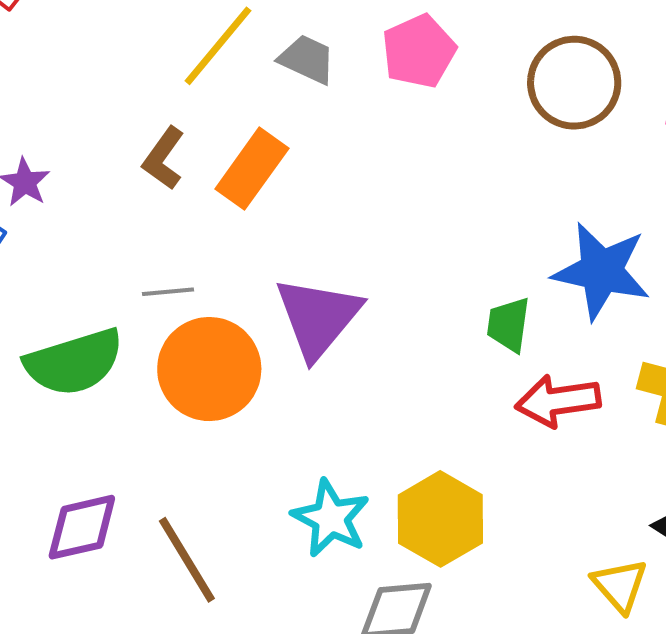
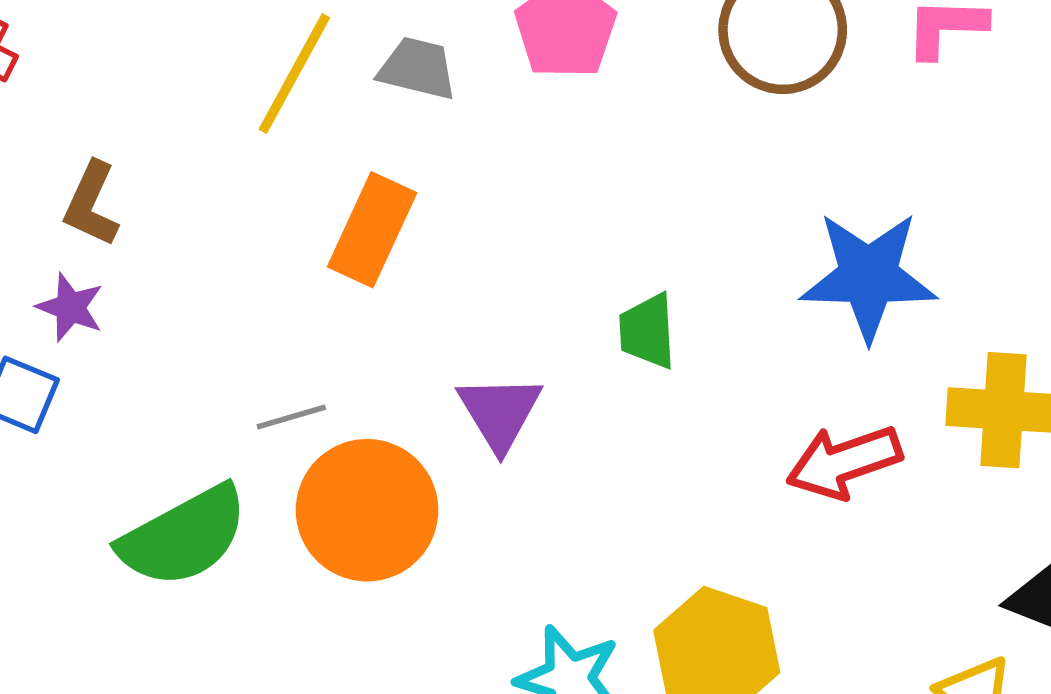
brown L-shape: (164, 158) -> (91, 204), moved
purple triangle: (318, 317) -> (500, 412), size x0.7
green trapezoid: (508, 325) -> (647, 331), moved

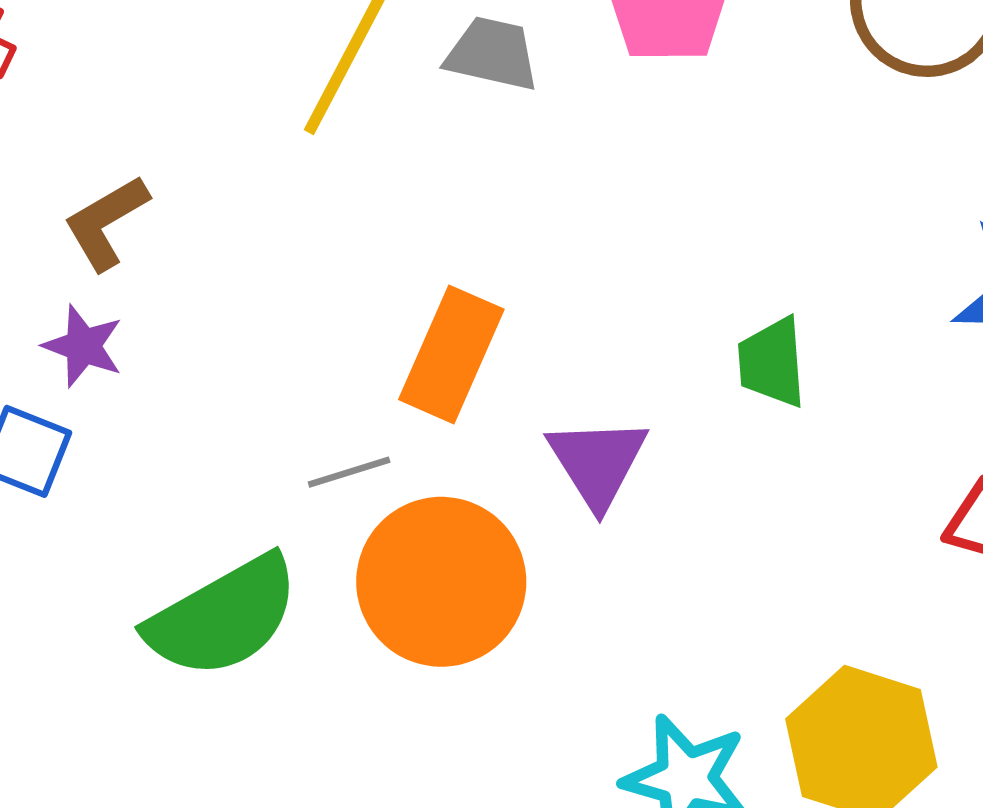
brown L-shape: (91, 204) -> (106, 222), turned 36
orange rectangle: (372, 230) -> (451, 354), moved

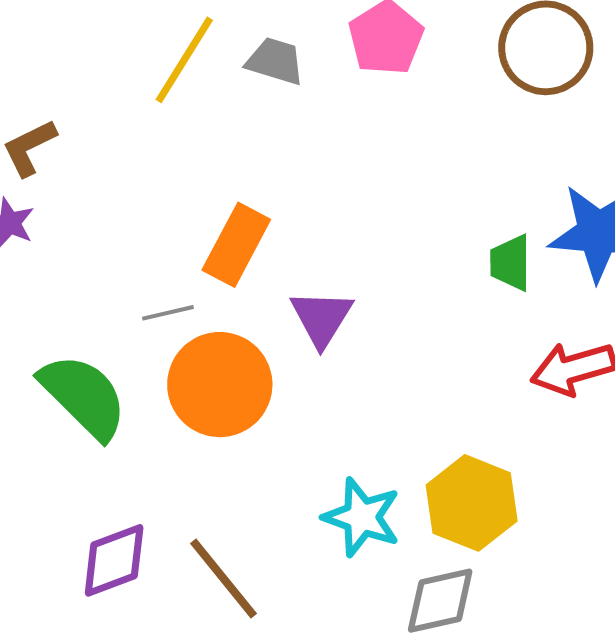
green trapezoid: (772, 362) -> (510, 263), moved
green semicircle: (223, 617) -> (84, 396), turned -110

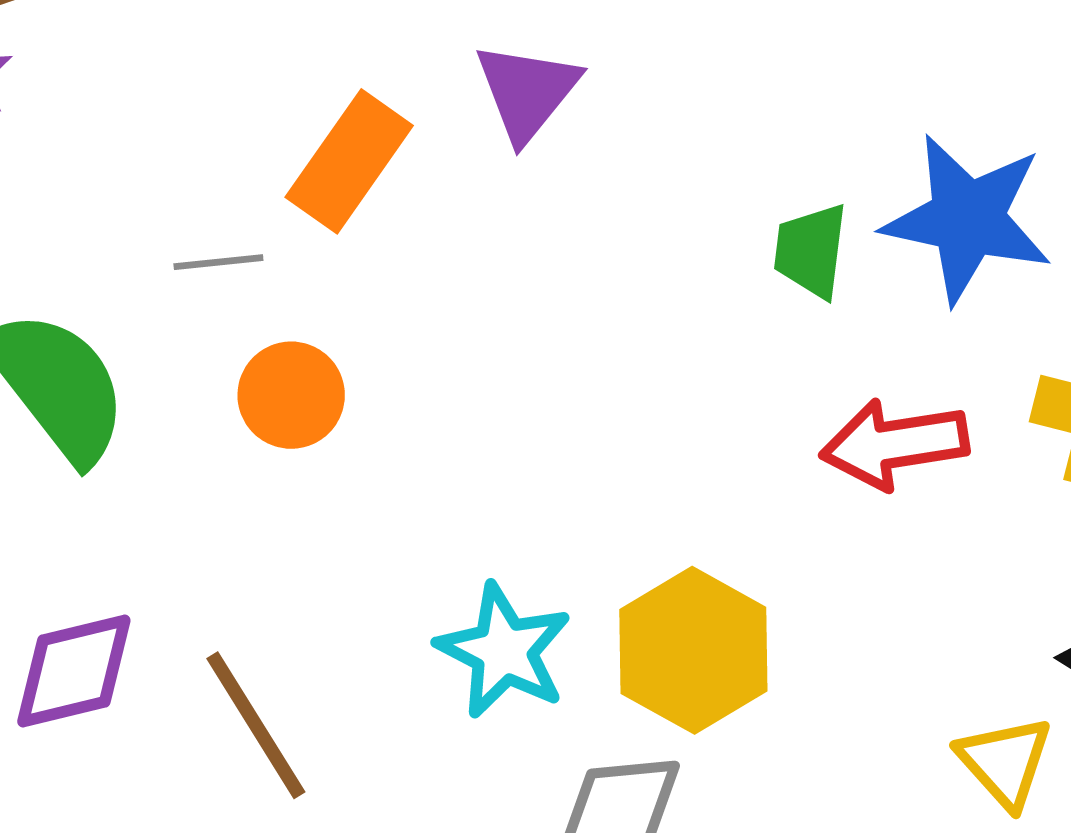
purple triangle: (322, 318) -> (527, 92), moved
orange circle: (220, 385) -> (291, 395), size x0.6

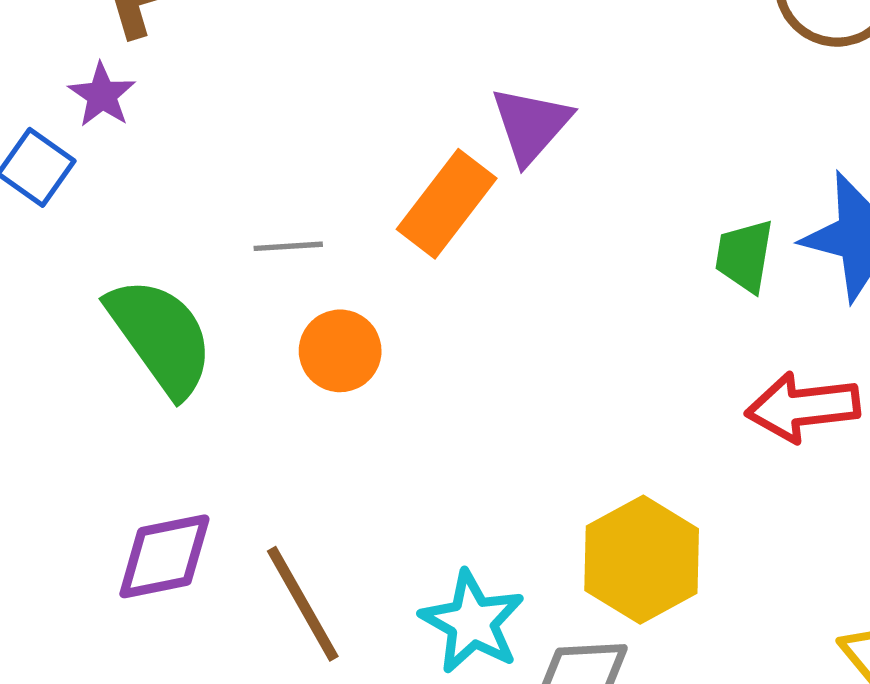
orange rectangle: (349, 161) -> (447, 204), moved
cyan star: (504, 651) -> (472, 622), moved

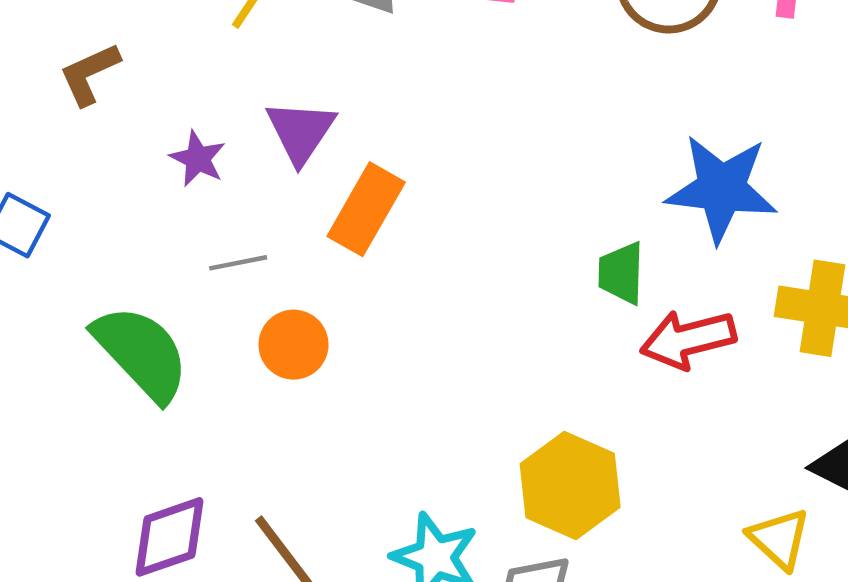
purple star: (102, 95) -> (198, 159), moved
purple triangle: (531, 125) -> (301, 132), moved
green trapezoid: (744, 256) -> (621, 273), moved

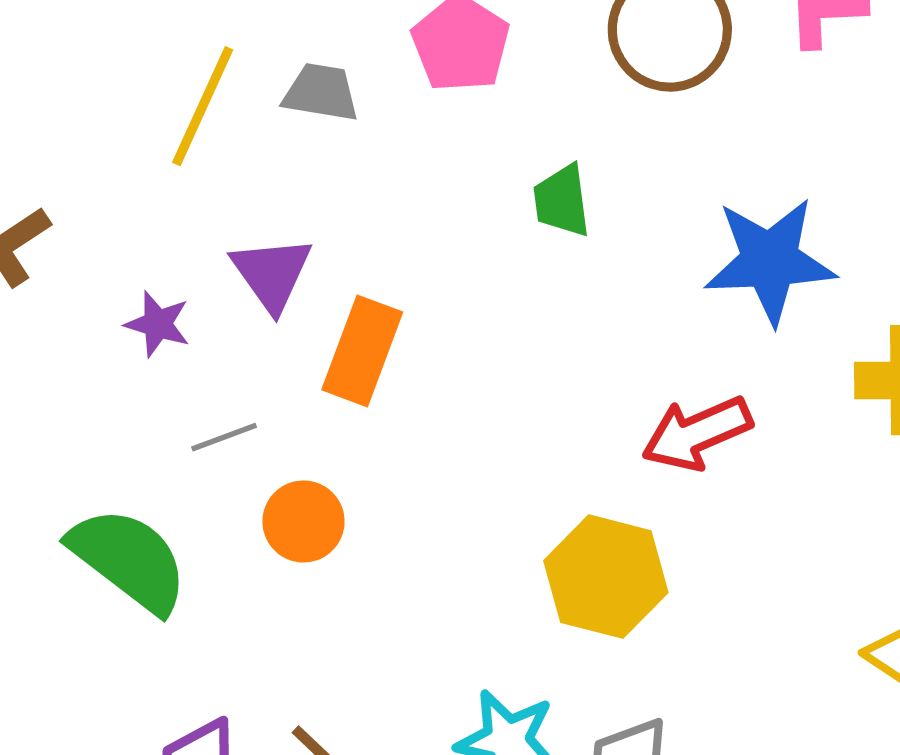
green trapezoid: (621, 273) -> (562, 201), moved
red arrow: (688, 339) -> (697, 433), moved
yellow hexagon: (570, 485) -> (606, 577), moved

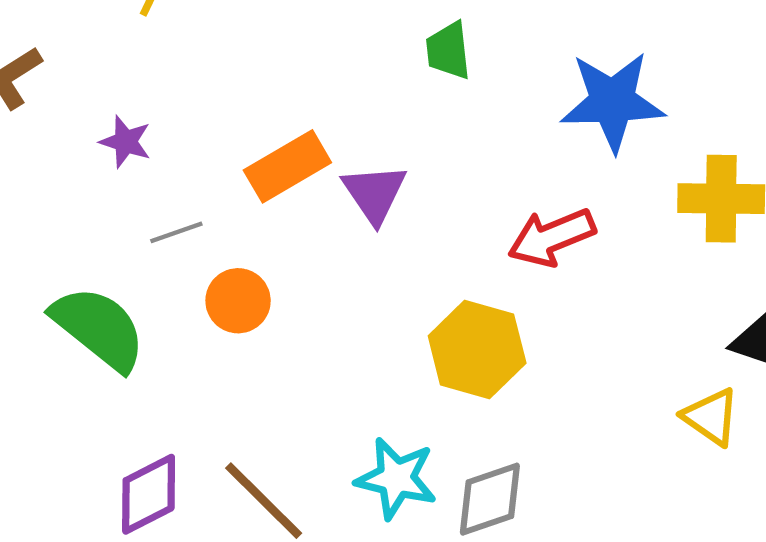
purple triangle: (272, 274) -> (375, 193), moved
orange rectangle: (362, 351) -> (287, 166), turned 38

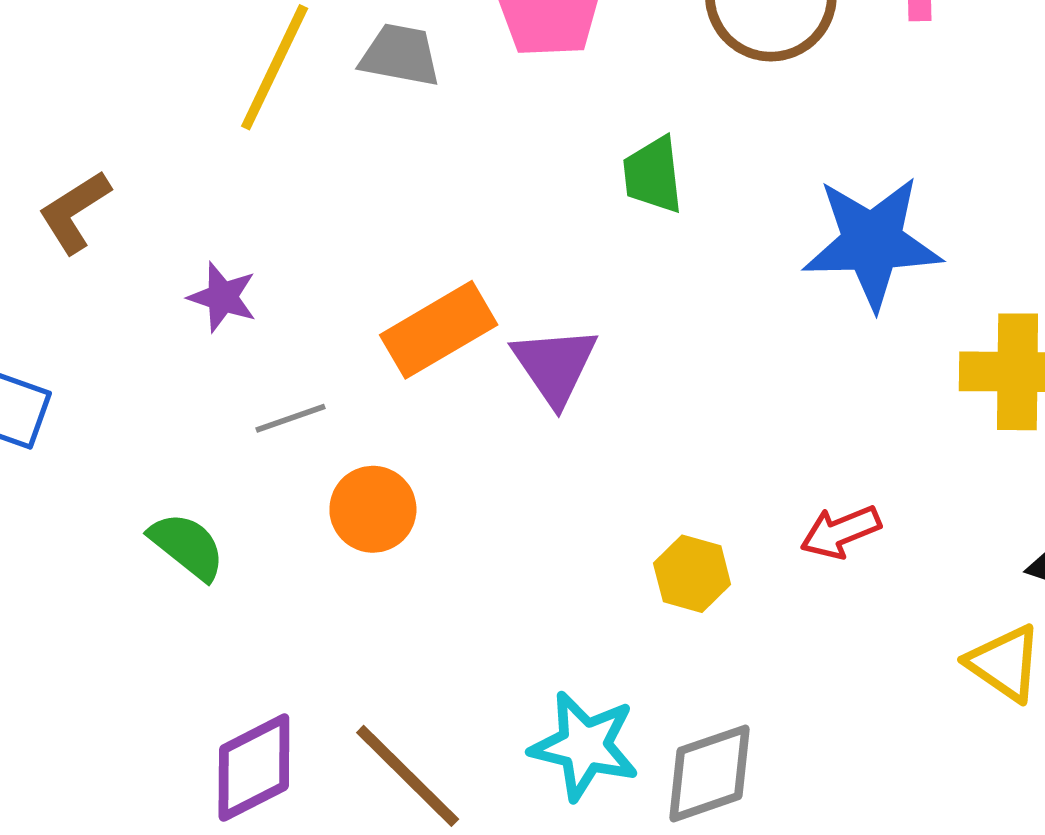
red arrow: (552, 237) -> (841, 532), moved, size x0.7
green semicircle: (99, 328) -> (187, 546), size x0.6
yellow hexagon: (477, 349) -> (692, 574), size x0.6

